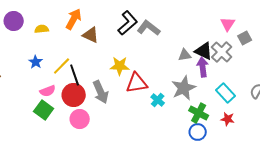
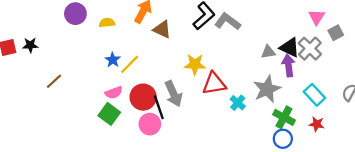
blue star: (36, 62) -> (113, 60), moved
black line: (75, 75) -> (159, 107), moved

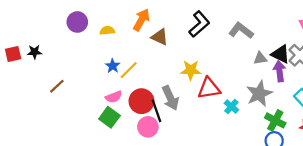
gray L-shape: (228, 22) -> (241, 31), moved

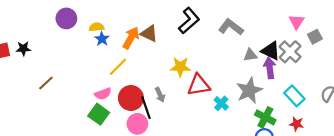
orange arrow: (141, 20) -> (131, 38), moved
blue star: (113, 66) -> (102, 39), moved
gray arrow: (170, 98) -> (160, 95), size x0.6

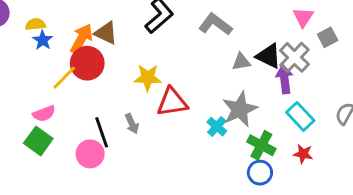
purple arrow: (270, 68) -> (284, 79), moved
gray arrow: (160, 95) -> (132, 124), moved
red circle: (131, 98) -> (87, 63), moved
cyan cross: (221, 103) -> (217, 127), moved

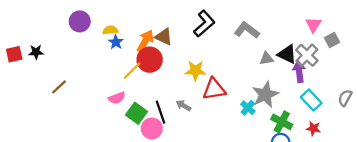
gray arrow: (132, 124) -> (183, 106), turned 144
green square: (38, 141) -> (137, 113), moved

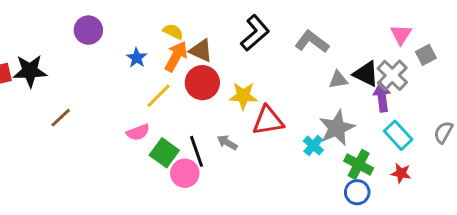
yellow semicircle: (110, 30) -> (173, 32), moved, turned 32
black star: (36, 52) -> (30, 71), size x1.6
red circle: (150, 60) -> (202, 83), moved

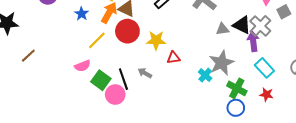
red triangle: (268, 121) -> (173, 58), size x0.6

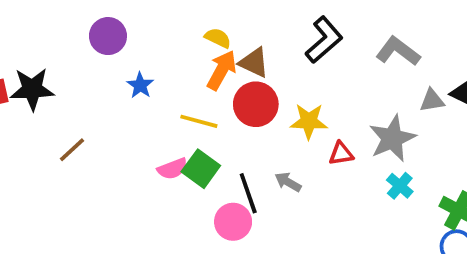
blue star: (81, 14) -> (140, 85), moved
yellow line: (97, 40) -> (199, 121), turned 60
gray star: (221, 63) -> (392, 138), moved
green square: (101, 80) -> (201, 169), moved

